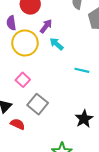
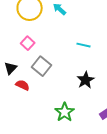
cyan line: (82, 70) -> (84, 45), moved

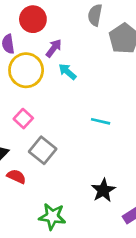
black star: (86, 80) -> (103, 190), moved
green star: (65, 112) -> (52, 216), moved, turned -30

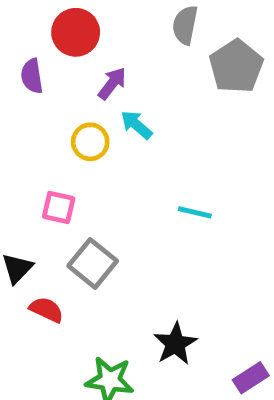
yellow circle: (26, 70) -> (90, 142), moved, size x0.6
pink square: (23, 119) -> (59, 207), turned -30
black star: (103, 190) -> (175, 344), moved

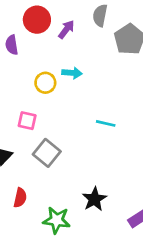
purple arrow: (112, 83) -> (66, 29), moved
cyan arrow: (136, 125) -> (72, 73), turned 144
red semicircle: (46, 310) -> (20, 198), moved, turned 78

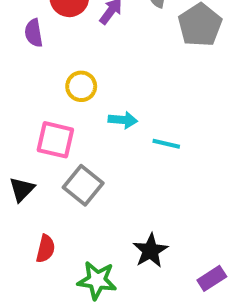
cyan arrow: (72, 73) -> (123, 120), moved
pink square: (27, 121) -> (55, 140), size x1.4

